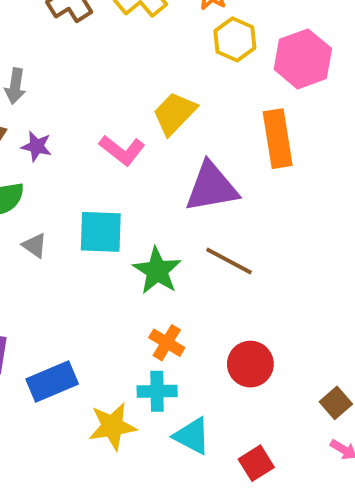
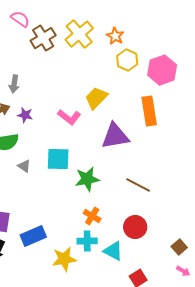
brown line: (229, 261) -> (138, 185), moved
green star: (157, 271) -> (87, 179), turned 30
cyan triangle: (192, 436) -> (113, 251), moved

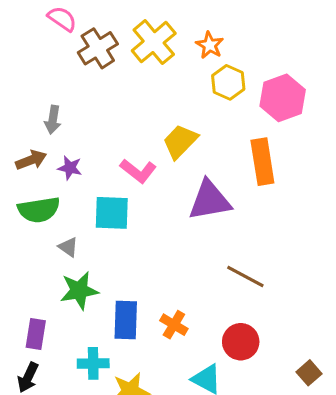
cyan square: (58, 159) -> (112, 213), moved
green star: (87, 179) -> (79, 290), moved
blue rectangle: (33, 236) -> (126, 320), moved, turned -65
cyan cross: (87, 241) -> (93, 363), moved

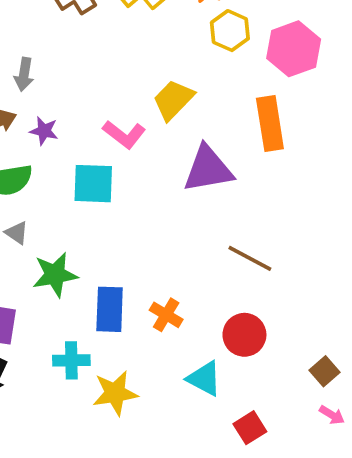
gray triangle: (68, 247) -> (17, 233), moved

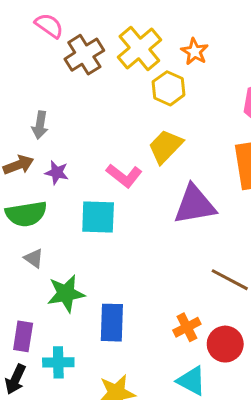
yellow hexagon: (230, 31) -> (169, 88), moved
orange cross: (166, 315) -> (187, 327), moved, turned 32
cyan cross: (71, 360) -> (58, 362), moved

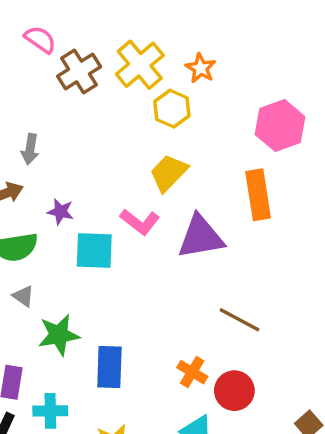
purple star: (57, 173) -> (60, 212), moved
pink L-shape: (124, 176) -> (140, 222), moved
orange cross: (187, 327) -> (192, 372), turned -32

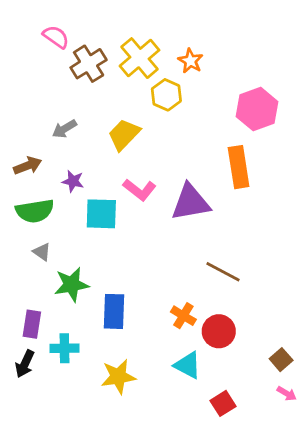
gray arrow: (30, 149) -> (64, 129), moved, turned 50
yellow trapezoid: (169, 173) -> (124, 134), moved

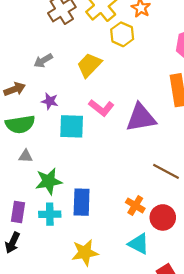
gray triangle: (42, 252) -> (26, 156), turned -32
cyan cross: (64, 348) -> (50, 214), moved

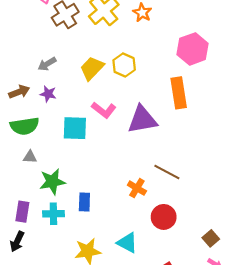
yellow hexagon: (122, 34) -> (124, 65), moved
purple star: (50, 101) -> (48, 94), moved
blue rectangle: (82, 202) -> (84, 202), size x0.7
orange cross: (135, 205) -> (137, 188), moved
cyan triangle: (139, 244) -> (127, 243), moved

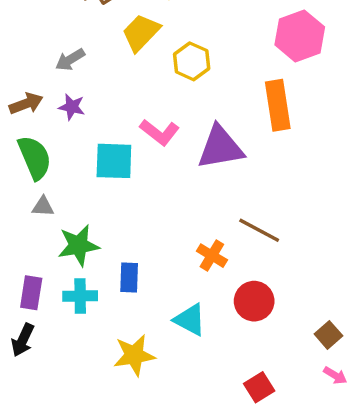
yellow trapezoid: (92, 68) -> (141, 33), moved
green semicircle: (25, 126) -> (35, 158), turned -104
cyan triangle: (127, 243) -> (190, 320), moved

